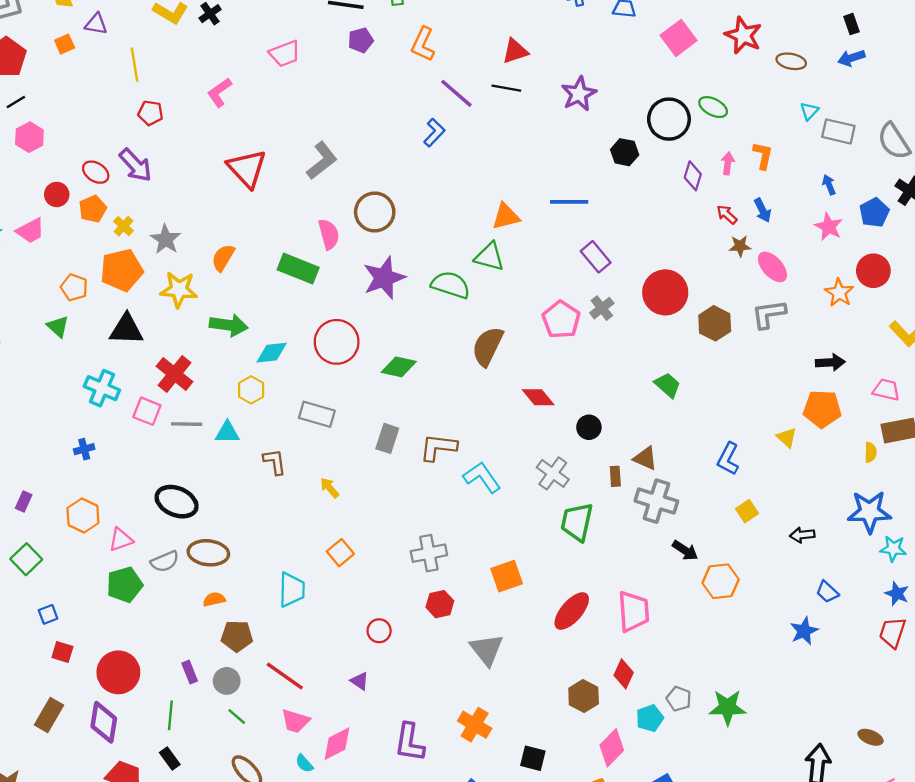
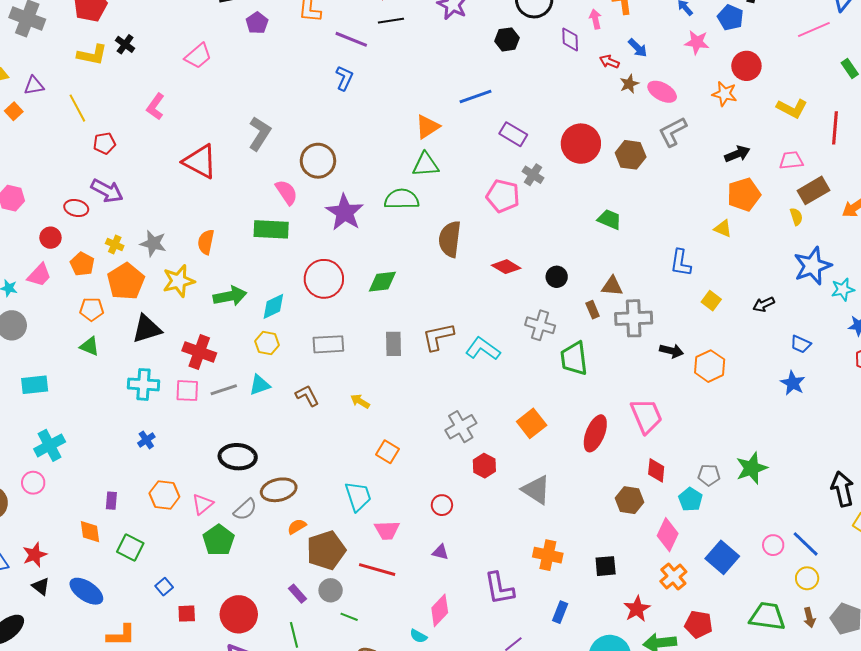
orange pentagon: (93, 209) -> (82, 264), moved
brown pentagon: (237, 636) -> (326, 550), size x1.4
pink trapezoid: (295, 721) -> (387, 530), moved

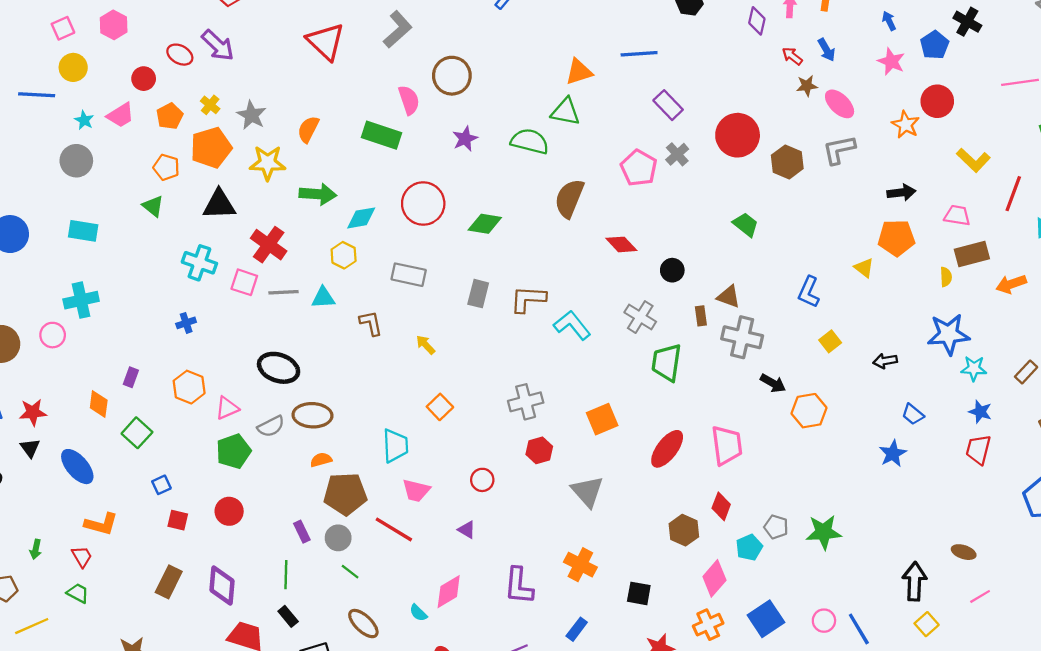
purple star: (345, 212) -> (465, 139), size x0.6
red circle: (239, 614) -> (229, 511), moved, size x0.7

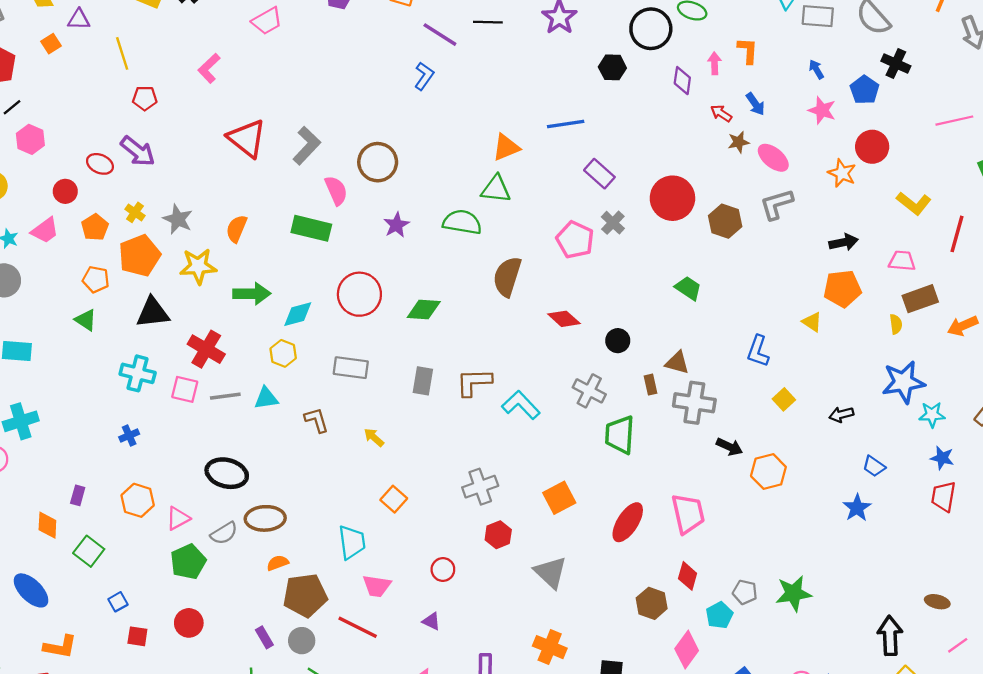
gray L-shape: (398, 29) -> (307, 146), moved

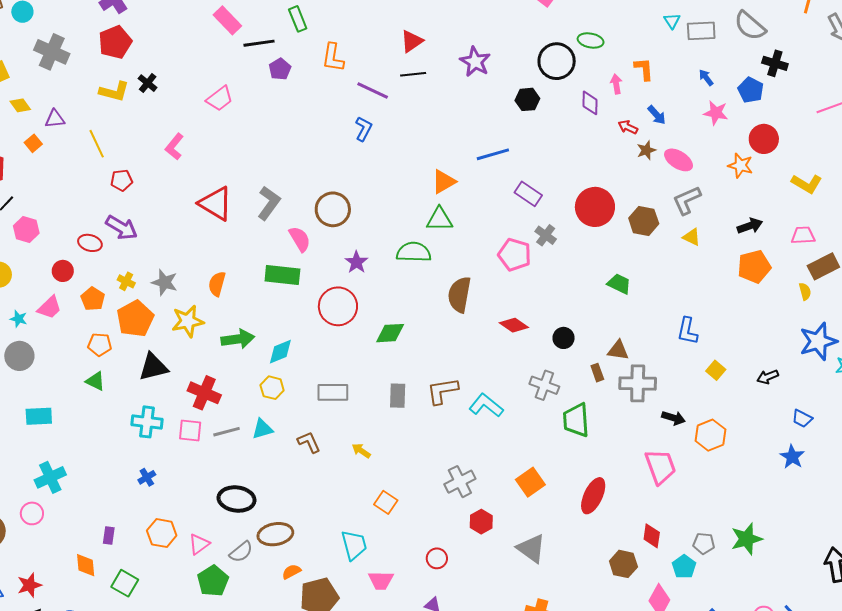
red circle: (359, 294) -> (338, 306), moved
yellow triangle: (812, 322) -> (692, 237), moved
pink trapezoid: (688, 514) -> (660, 467), moved

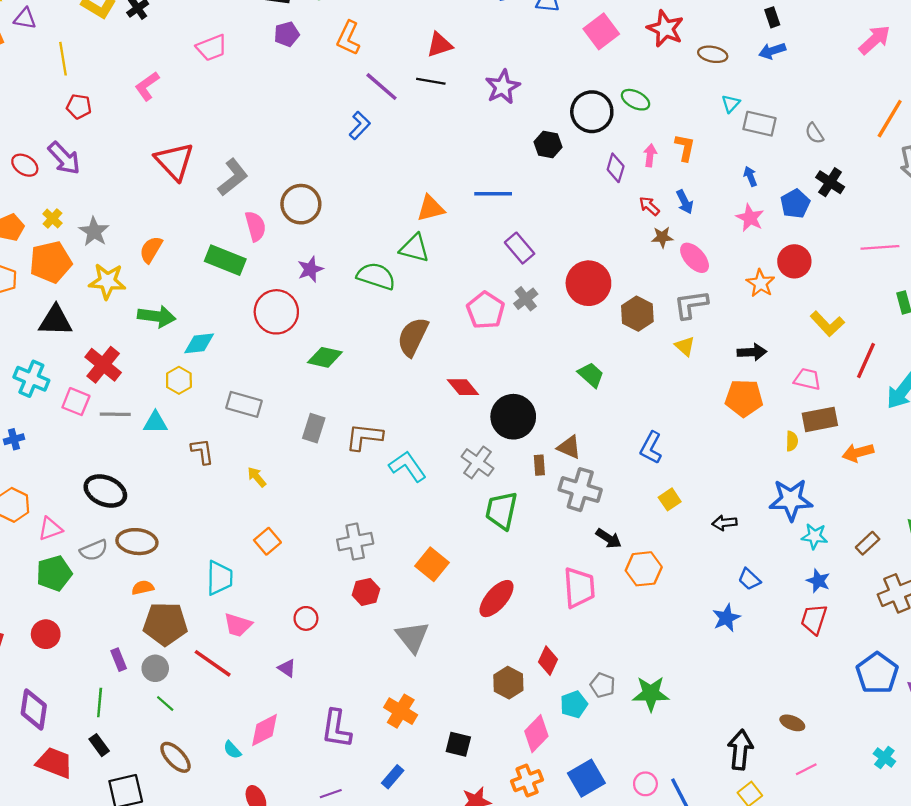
gray semicircle: (750, 26) -> (814, 133), size x0.6
black circle: (564, 338) -> (513, 417), size x1.8
orange square: (530, 482) -> (432, 564), turned -32

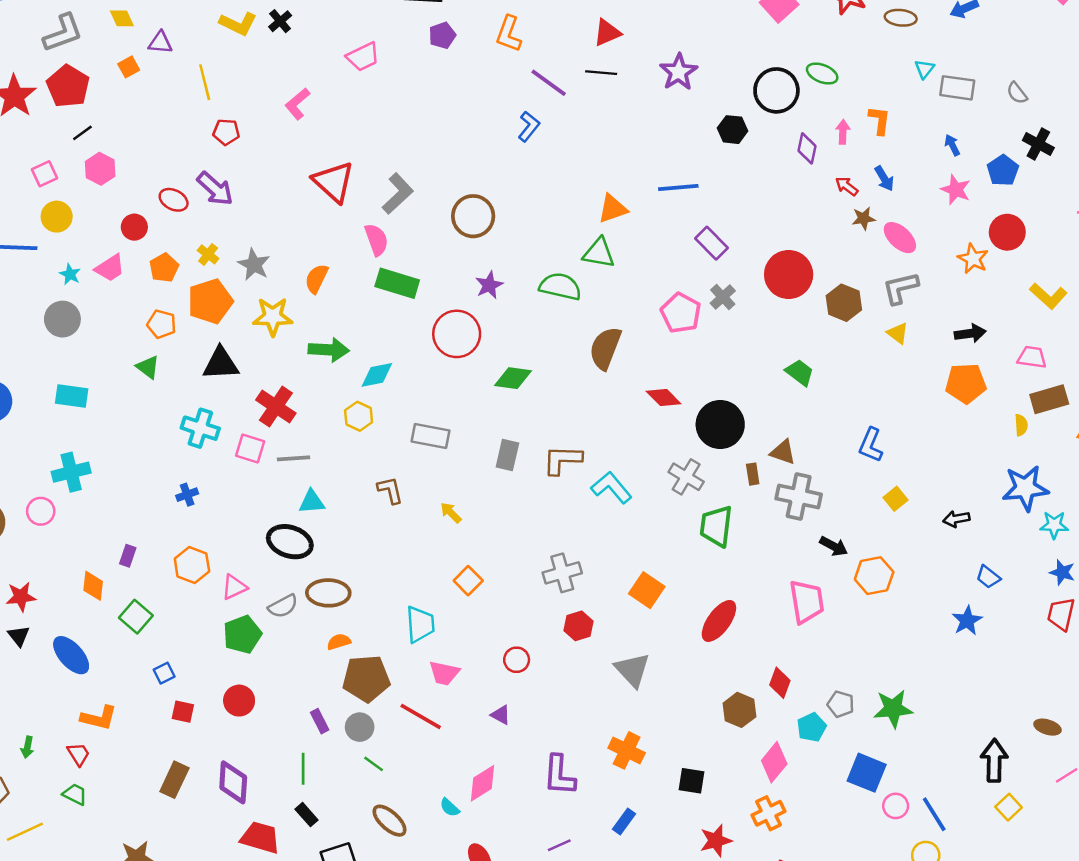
pink semicircle: (255, 226) -> (376, 240), moved
cyan triangle: (155, 422) -> (312, 502), moved
blue square: (586, 778) -> (867, 773), moved, turned -33

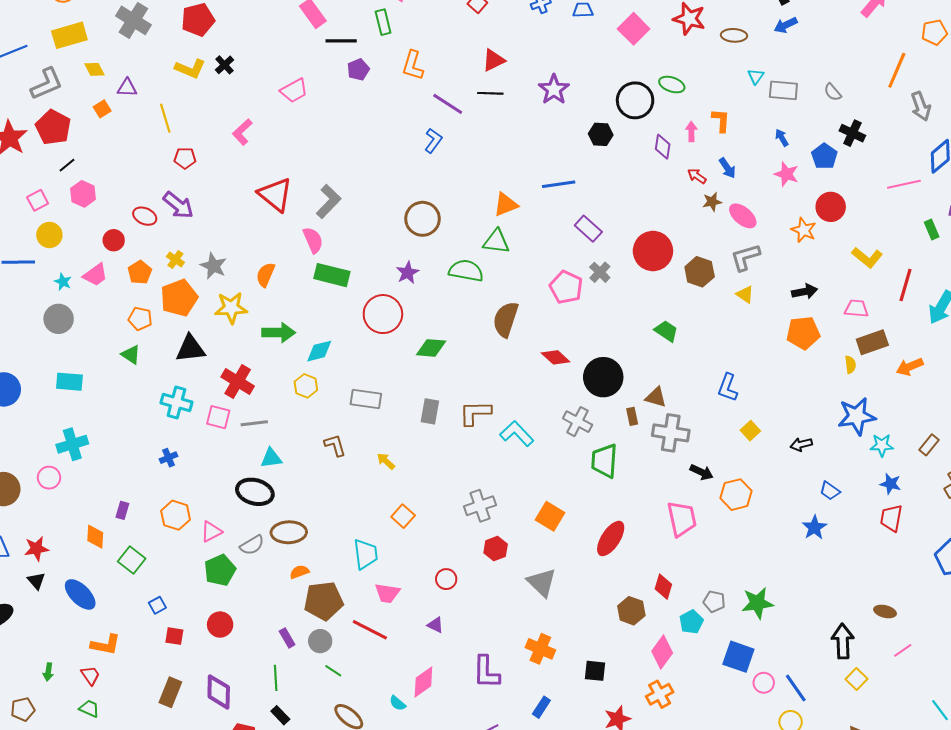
brown circle: (473, 216) -> (423, 219), moved

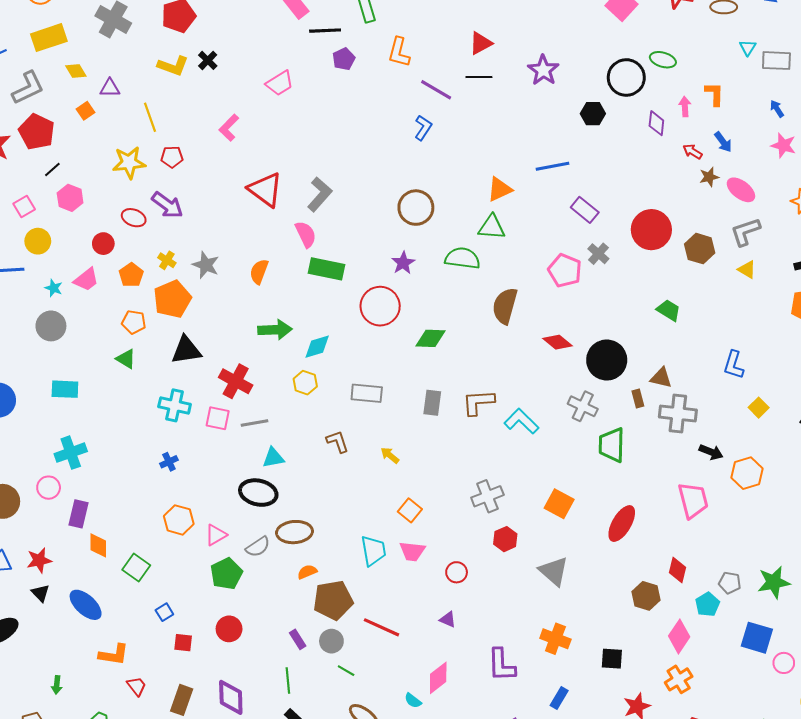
yellow star: (231, 308) -> (129, 162), moved
purple rectangle: (122, 510) -> (78, 514), moved, size x1.5
pink trapezoid: (387, 593) -> (412, 551), moved
red trapezoid: (90, 675) -> (137, 686), moved

